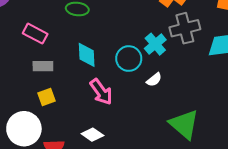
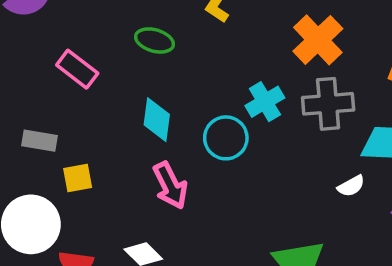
cyan cross: (155, 44) -> (265, 102), moved
gray rectangle: (43, 66) -> (39, 141), moved
white semicircle: (154, 80) -> (351, 186), moved

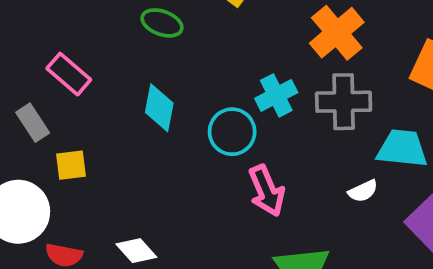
pink rectangle: (77, 69) -> (69, 74), moved
gray rectangle: (39, 141) -> (33, 123), turned 44
pink arrow: (170, 185) -> (267, 191), moved

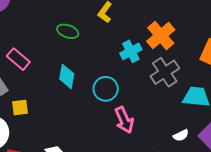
cyan cross: (276, 95) -> (131, 51), moved
gray cross: (344, 102) -> (165, 72), turned -32
white semicircle: (363, 191) -> (181, 135), moved

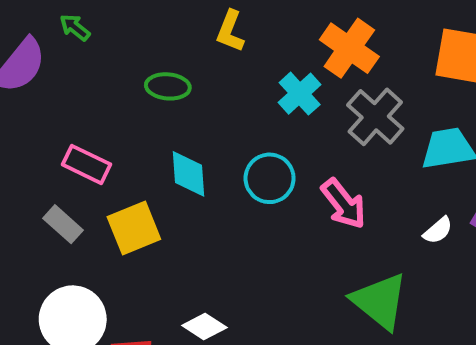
yellow square: (20, 108) -> (134, 228), moved, size x1.5
pink arrow: (124, 120) -> (344, 204), moved

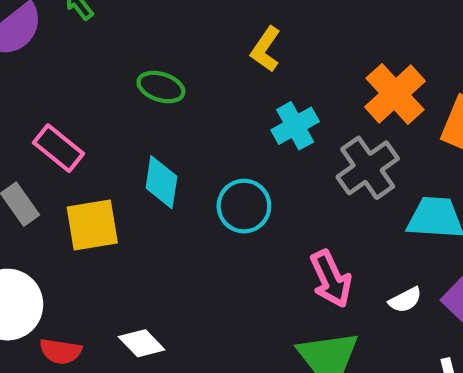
yellow L-shape: (230, 31) -> (266, 49), moved
orange cross: (349, 48) -> (395, 94), moved
pink arrow: (344, 204) -> (331, 279), moved

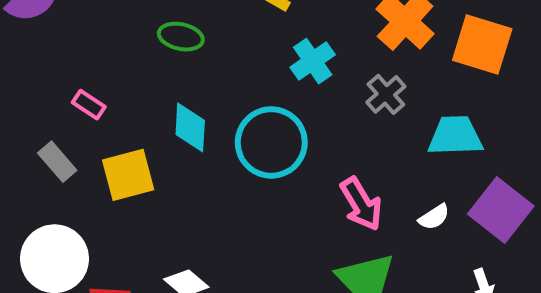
pink rectangle: (59, 148) -> (89, 105), size x0.7
gray cross: (368, 168) -> (386, 94), size x0.7
cyan circle: (244, 206) -> (271, 142), size x1.4

